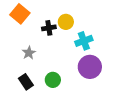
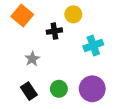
yellow circle: (66, 22) -> (73, 14), moved
purple circle: (90, 67) -> (92, 89), moved

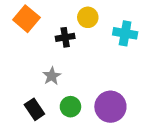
cyan cross: (93, 45) -> (125, 33), moved, turned 30
gray star: (32, 59) -> (52, 76), moved

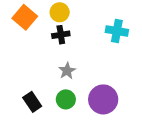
yellow circle: (88, 17) -> (60, 12), moved
gray star: (52, 76) -> (67, 71), moved

